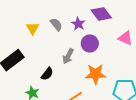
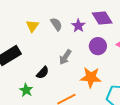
purple circle: (90, 43) -> (98, 46), moved

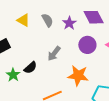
yellow triangle: (32, 26) -> (23, 20), turned -40
green star: (26, 90) -> (13, 75), moved

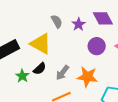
yellow triangle: (23, 20) -> (41, 44), moved, size x1.6
gray arrow: (54, 54) -> (62, 73), moved

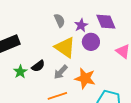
yellow triangle: (41, 44) -> (65, 47), moved
purple circle: (97, 46) -> (91, 42), moved

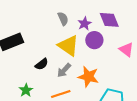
green star: (20, 72) -> (26, 90), moved

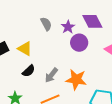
yellow triangle: (68, 46) -> (25, 49), moved, size x0.7

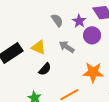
gray arrow: (51, 75) -> (67, 47), moved, turned 91

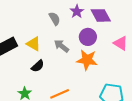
purple star: (79, 21) -> (77, 11), moved
orange star: (93, 72) -> (87, 60), moved

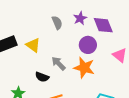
gray arrow: (62, 46) -> (59, 63), moved
black semicircle: (38, 66) -> (42, 77), moved, turned 56

